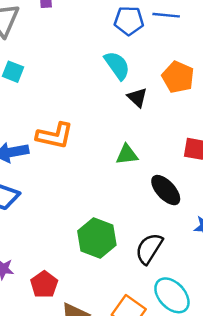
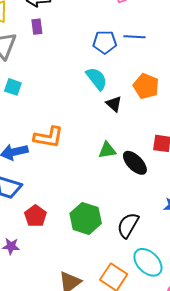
black ellipse: (166, 190) -> (135, 163), moved
red pentagon: (44, 285) -> (35, 216), moved

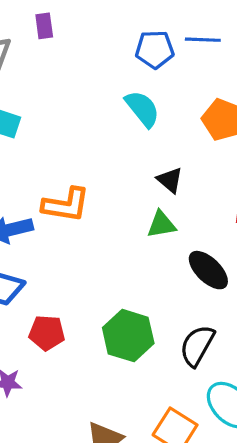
black triangle: (114, 104) -> (170, 180), moved
black ellipse: (135, 163) -> (208, 270), moved
red pentagon: (35, 216) -> (47, 333), turned -30

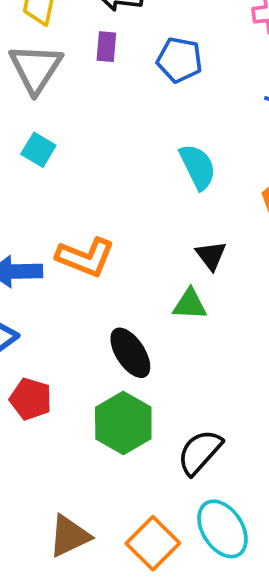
blue pentagon: (155, 49) -> (180, 60), moved
black ellipse: (208, 270) -> (130, 353), moved

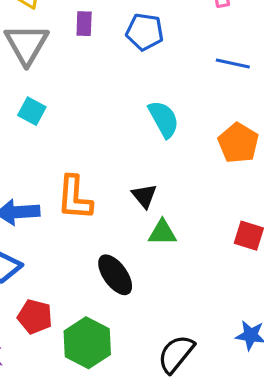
black triangle: (211, 255) -> (144, 196), moved
orange L-shape: (85, 257) -> (75, 198), turned 75
green hexagon: (123, 423) -> (87, 343), moved

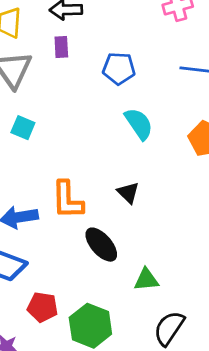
blue pentagon: (145, 32) -> (119, 68), moved
green triangle: (162, 233) -> (146, 280), moved
black ellipse: (115, 275) -> (101, 245), moved

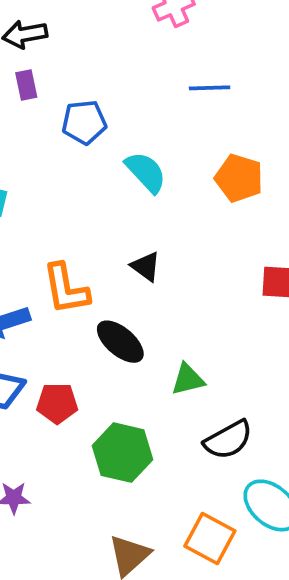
blue pentagon: (119, 68) -> (84, 122), moved
red pentagon: (43, 307) -> (57, 403), moved
black semicircle: (169, 328) -> (228, 440), turned -144

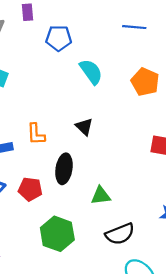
orange L-shape: (66, 289) -> (36, 134), size x0.7
black ellipse: (120, 342) -> (64, 169), turned 52
red pentagon: (57, 403) -> (30, 189), moved

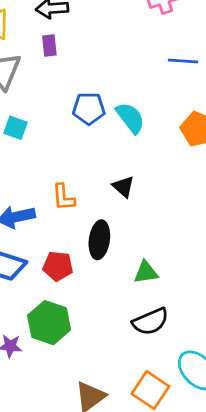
blue pentagon: (59, 38) -> (89, 108), moved
green hexagon: (57, 234) -> (49, 323), moved
black semicircle: (120, 234) -> (151, 321), moved

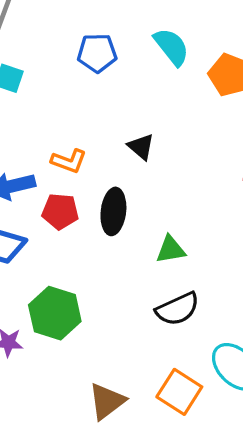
cyan semicircle: (130, 118) -> (171, 47), moved
orange L-shape: (63, 197) -> (69, 161), turned -64
red pentagon: (58, 266) -> (60, 211), moved

